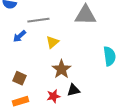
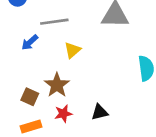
brown star: (61, 69) -> (57, 85), moved
red star: (53, 96) -> (63, 114), moved

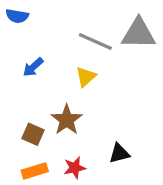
gray line: (54, 22) -> (95, 42), moved, turned 32
red star: (63, 114) -> (75, 168), moved

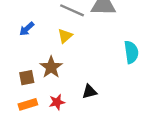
brown square: (33, 134) -> (27, 78), turned -35

